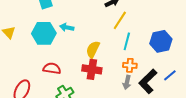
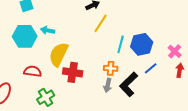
cyan line: (127, 41) -> (121, 44), moved
yellow semicircle: (93, 49) -> (59, 54), moved, size x1.4
blue line: (170, 75) -> (151, 68), moved

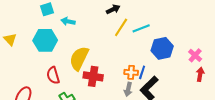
cyan arrow: (48, 30) -> (68, 21), moved
cyan line: (121, 44) -> (141, 28), moved, turned 54
blue line: (151, 68) -> (142, 72), moved, turned -32
red semicircle: (33, 71) -> (53, 75), turned -114

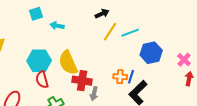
cyan hexagon: (45, 40) -> (39, 61), moved
yellow semicircle: (79, 58) -> (68, 63), turned -50
gray arrow: (128, 89) -> (94, 94), moved

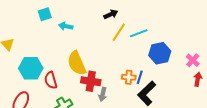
cyan hexagon: (39, 61) -> (31, 68), moved

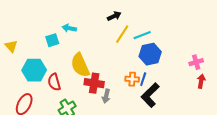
cyan square: (45, 14) -> (52, 40), moved
blue hexagon: (160, 53) -> (150, 54), moved
pink cross: (193, 60) -> (196, 62), turned 32

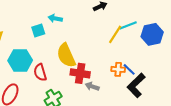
yellow line: (122, 34) -> (115, 34), moved
blue hexagon: (150, 54) -> (152, 34), moved
blue line: (143, 79) -> (129, 69), turned -64
gray arrow: (106, 96) -> (92, 86), turned 96

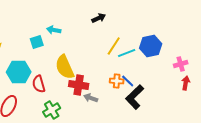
cyan line: (128, 25) -> (127, 53), moved

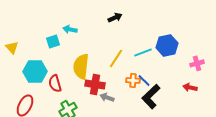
yellow line: (114, 46) -> (116, 58), moved
yellow semicircle: (65, 67) -> (81, 66), turned 30
red arrow: (186, 83) -> (190, 87), moved, turned -88

